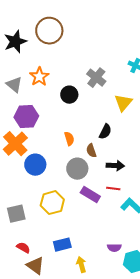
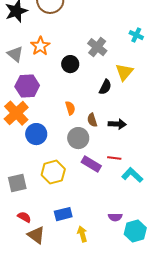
black semicircle: (105, 132) -> (105, 87), moved
black arrow: (115, 166) -> (117, 124), moved

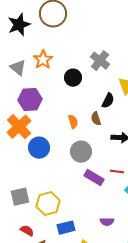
brown semicircle: (92, 120) -> (96, 119), moved
yellow hexagon: (53, 172) -> (48, 204), moved
purple semicircle: (115, 217) -> (107, 222), moved

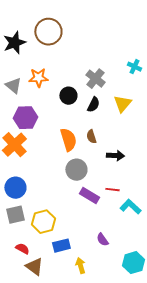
orange star: (43, 60) -> (38, 78), turned 30
black semicircle: (108, 101) -> (93, 105), moved
orange semicircle: (73, 122) -> (68, 140), size x1.6
blue circle: (39, 148) -> (15, 188), moved
purple semicircle: (107, 222) -> (102, 240), turned 56

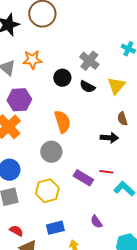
black semicircle: (93, 105) -> (87, 87), turned 91
brown semicircle: (91, 137) -> (122, 119), moved
gray circle: (76, 170) -> (51, 152), moved
yellow hexagon: (43, 222) -> (47, 191), moved

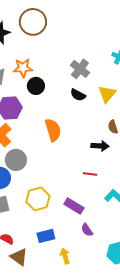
black circle: (62, 78) -> (36, 86), moved
gray circle: (51, 152) -> (16, 160), moved
red line: (106, 172) -> (90, 174), moved
purple rectangle: (83, 178) -> (74, 206), moved

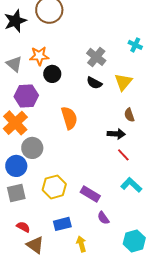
red line: (90, 174) -> (123, 155), moved, turned 40

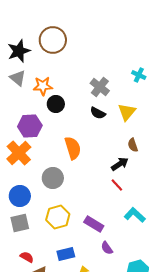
gray triangle: (14, 64) -> (18, 78), moved
black arrow: (116, 134) -> (120, 164), turned -36
gray circle: (32, 148) -> (53, 178), moved
red line: (123, 155) -> (117, 185), moved

